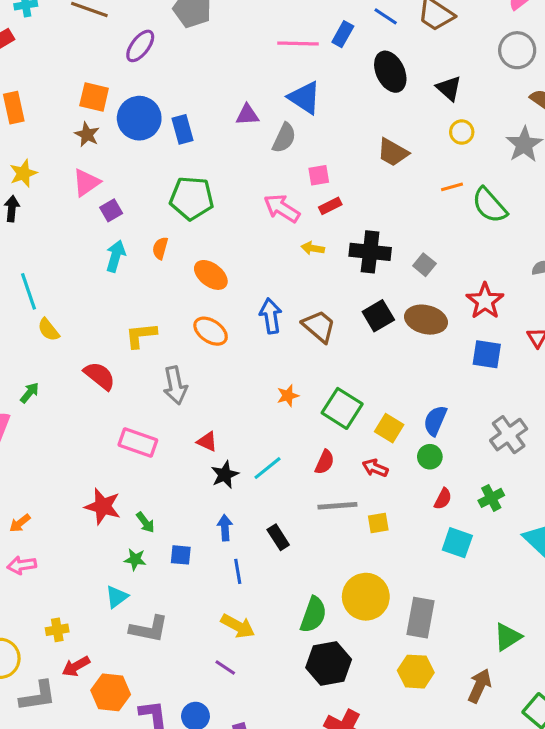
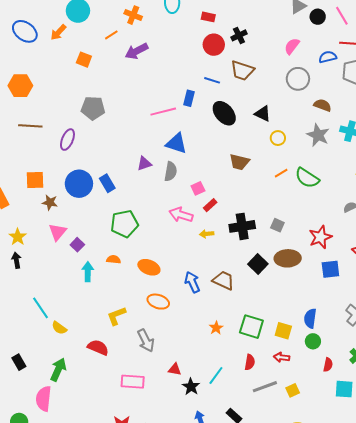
orange square: (94, 97) -> (35, 180), moved
orange semicircle: (160, 248) -> (114, 259), turned 96
red star: (485, 301) -> (320, 237), turned 30
green arrow: (30, 393) -> (58, 370), size x1.6

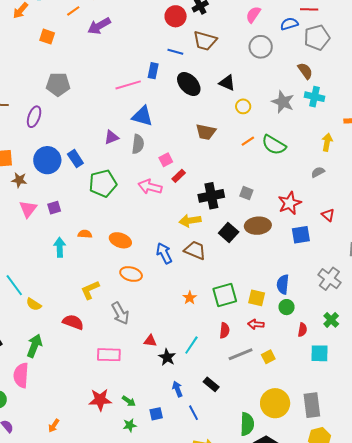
brown semicircle: (322, 105) -> (305, 71), moved, turned 36
green pentagon: (124, 224) -> (103, 183), moved
yellow arrow: (207, 234) -> (190, 221), moved, size x1.5
purple square: (77, 245) -> (54, 208), moved, turned 32
green square: (251, 327) -> (225, 295), turned -30

